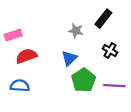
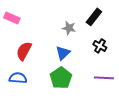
pink rectangle: (13, 35) -> (12, 18), moved, turned 42
red semicircle: (26, 56) -> (24, 51), turned -42
green pentagon: (84, 80) -> (61, 78), moved

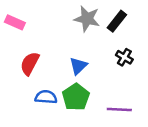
gray star: (69, 28) -> (87, 19), moved, size x1.5
blue semicircle: (18, 78) -> (46, 97), moved
purple line: (104, 78) -> (119, 110), moved

